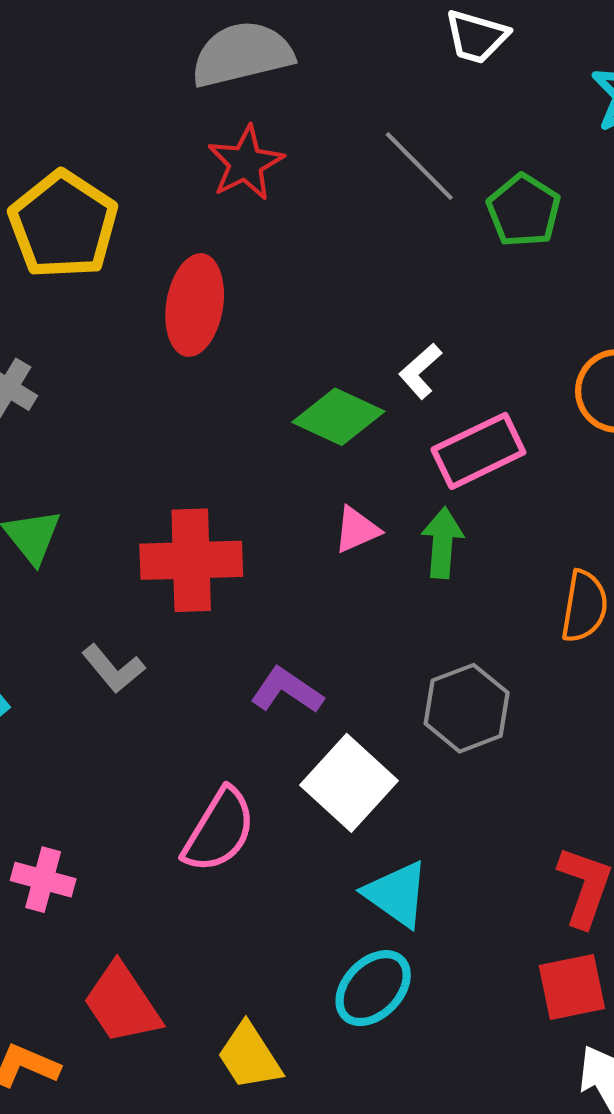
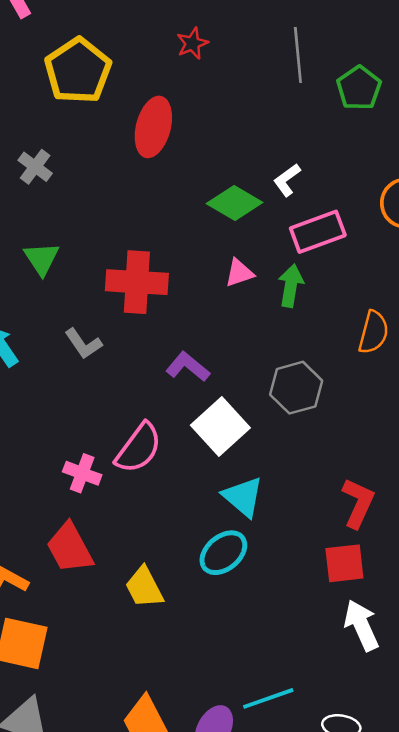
red star: (246, 163) -> (192, 43), size x0.7
gray line: (419, 166) -> (298, 55), turned 34
pink cross: (43, 880) -> (82, 473), moved

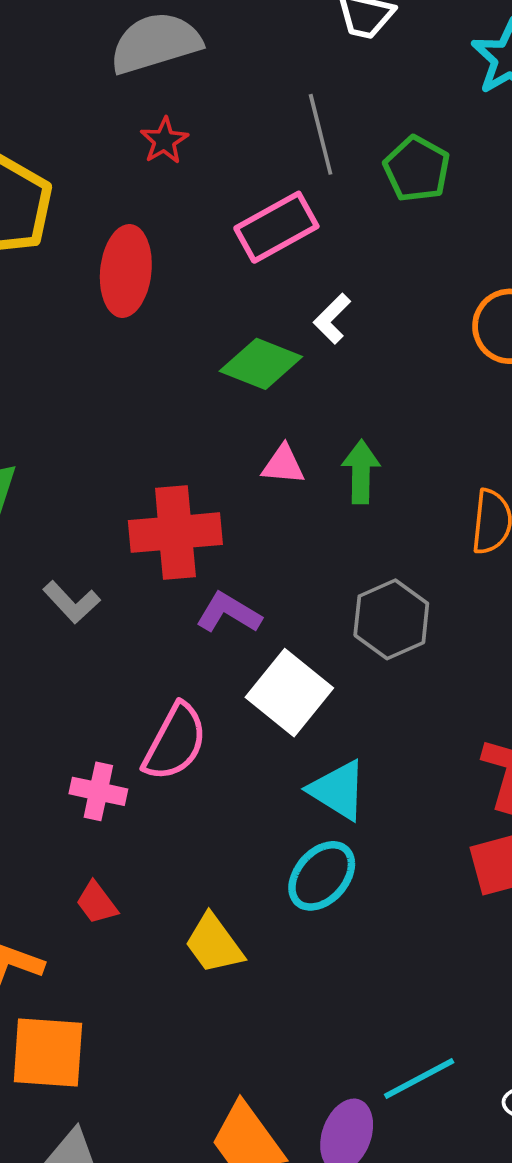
pink rectangle: (318, 232) -> (276, 227), moved
pink triangle: (239, 273) -> (283, 465), turned 32
red cross: (137, 282) -> (175, 533), moved
red trapezoid: (70, 548) -> (97, 903), size x0.6

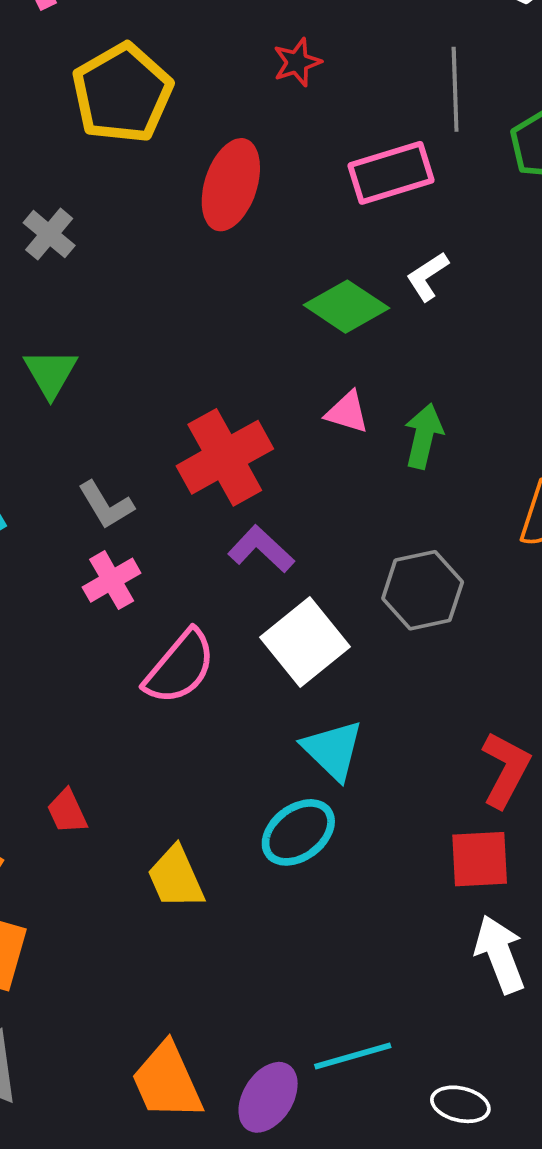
red cross: (175, 533) -> (225, 457), turned -36
pink cross: (98, 791) -> (112, 580), moved, turned 36

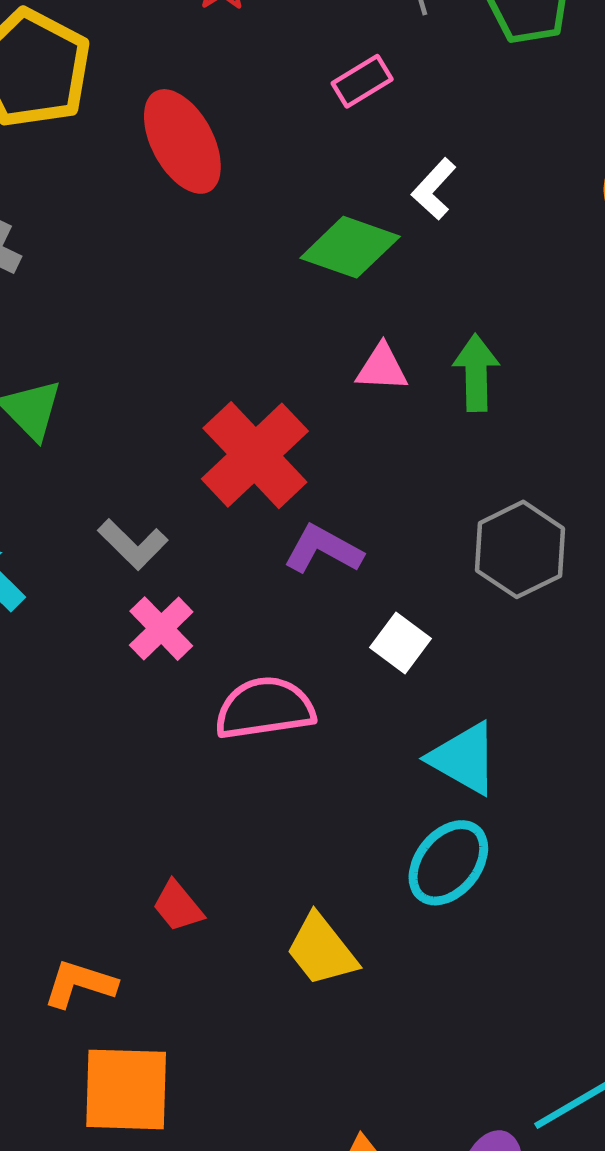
pink rectangle: (391, 173) -> (362, 81), size x0.6
red ellipse: (231, 185) -> (182, 141), turned -32
white square: (305, 642) -> (401, 643), size x0.6
pink semicircle: (180, 667) -> (265, 708), turned -124

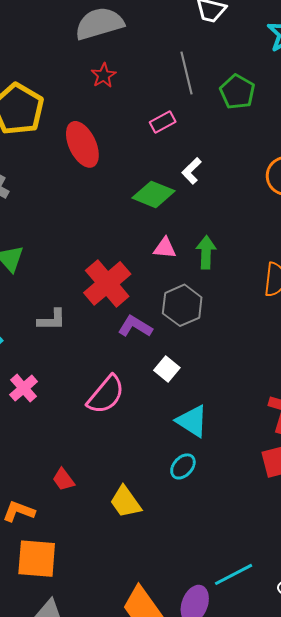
gray L-shape: (133, 544) -> (52, 320), turned -48
gray hexagon: (520, 549) -> (182, 305), moved
pink cross: (161, 629) -> (24, 388), moved
pink semicircle: (265, 708) -> (106, 395), turned 135
cyan ellipse: (448, 863) -> (183, 466), size x0.7

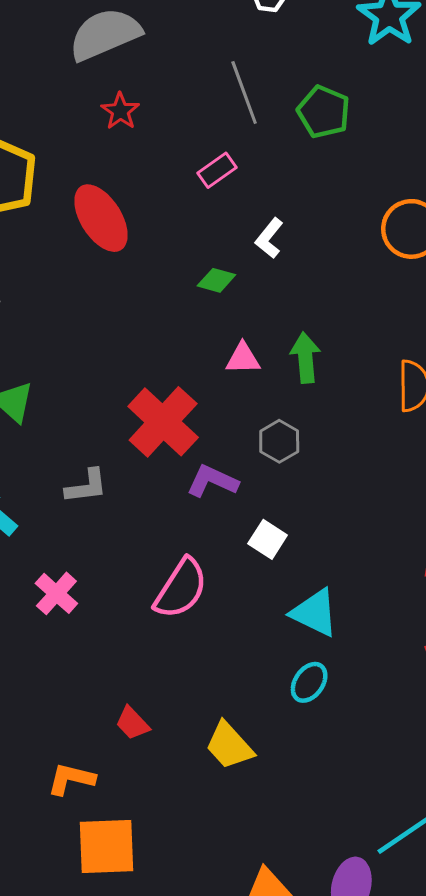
green diamond: (154, 194) -> (216, 280), size x0.6
gray hexagon: (182, 305) -> (279, 441), size x0.7

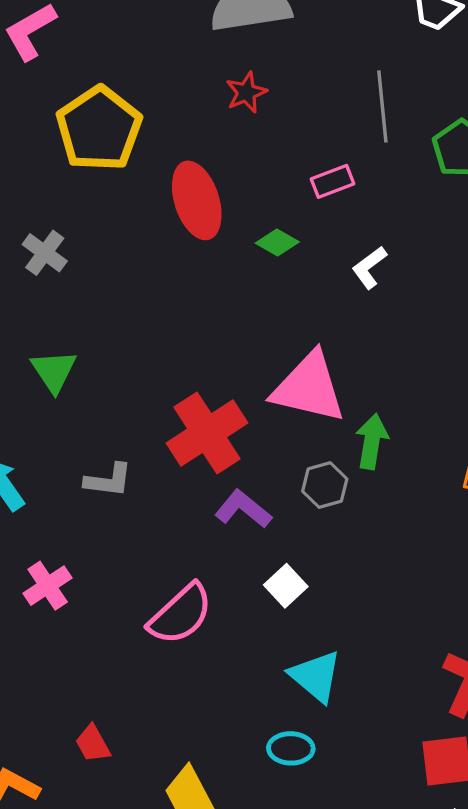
green diamond: (216, 280) -> (277, 242), moved
green arrow: (305, 358) -> (372, 441), moved
pink triangle: (243, 359) -> (309, 388), size x2.0
cyan ellipse: (309, 682) -> (291, 748), turned 42

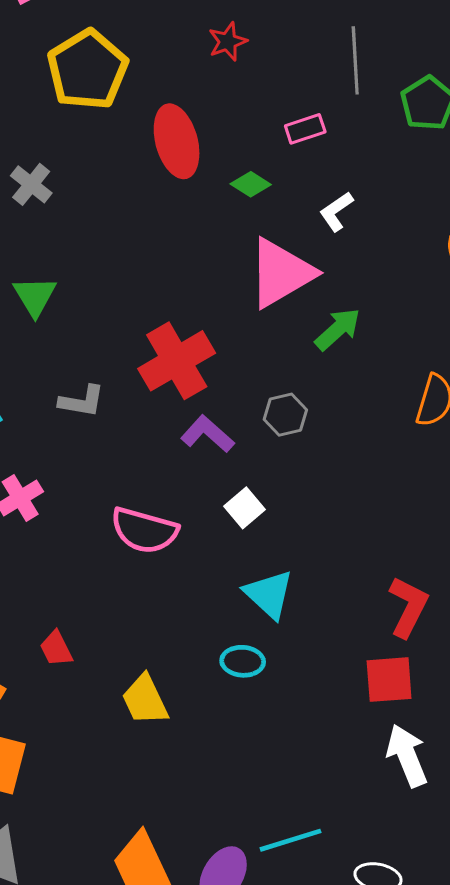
pink triangle: (309, 388) -> (281, 273), moved, turned -46
green arrow: (372, 441) -> (338, 329), moved, turned 36
pink semicircle: (181, 614) -> (144, 530), turned 56

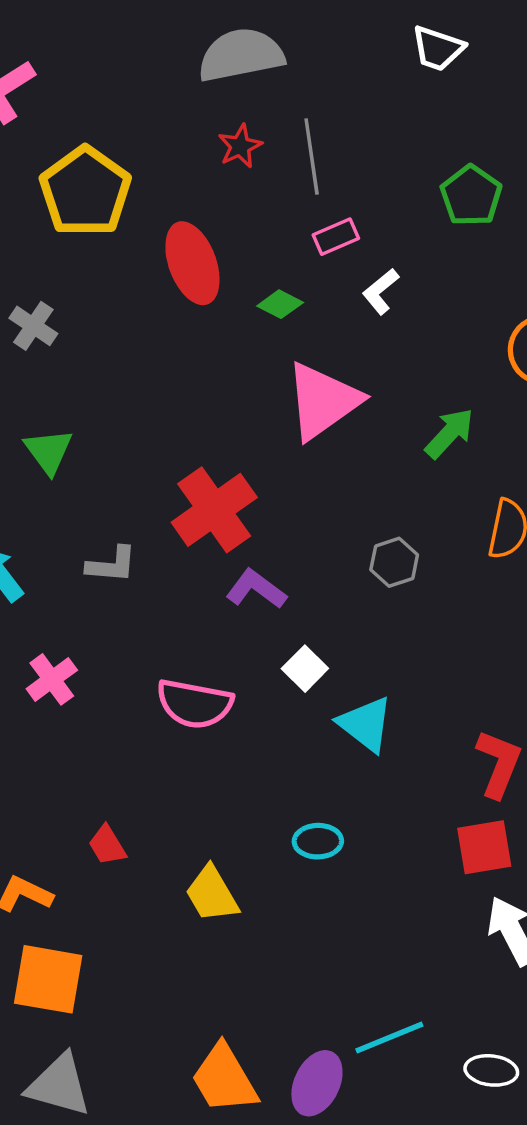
gray line: (355, 60) -> (312, 157), moved
white L-shape: (336, 211) -> (381, 291), moved
green arrow: (338, 329) -> (449, 433), moved
gray hexagon: (285, 415) -> (394, 562), moved
cyan triangle: (269, 594) -> (366, 724), moved

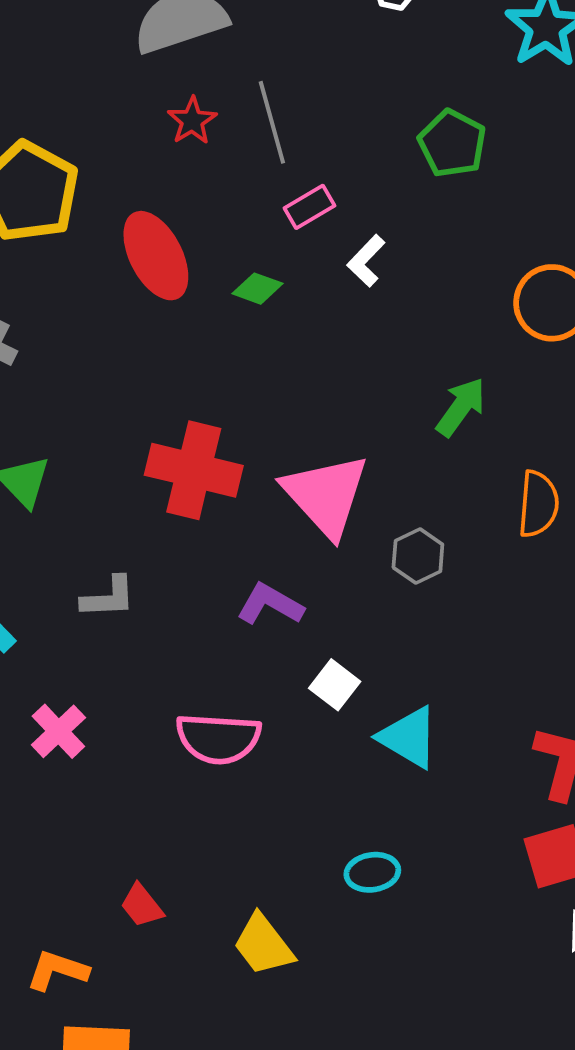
pink triangle: (323, 401) -> (326, 495), moved, turned -30
red cross: (214, 510) -> (194, 470), moved, turned -34

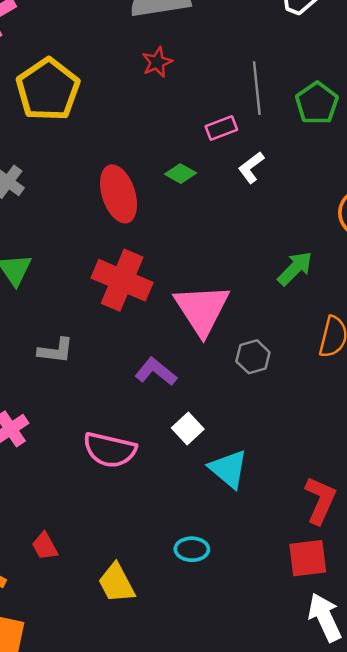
gray line: (272, 122) -> (257, 88), moved
red ellipse: (156, 256) -> (119, 194), moved

